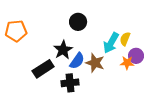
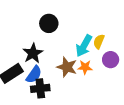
blue semicircle: (77, 61) -> (34, 75), moved
orange star: (127, 63) -> (85, 67), moved

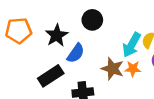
black star: (33, 53) -> (57, 35), moved
blue semicircle: (34, 75) -> (76, 53), moved

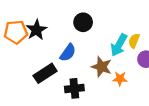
black star: (57, 35) -> (36, 30), moved
orange star: (133, 69) -> (120, 79), moved

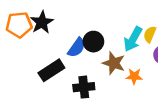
black circle: (83, 22) -> (93, 42), moved

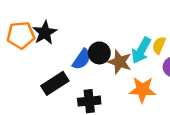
brown star: (114, 63) -> (120, 62), moved
orange star: (134, 76) -> (142, 90), size x1.5

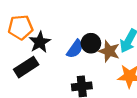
black star: (45, 33) -> (40, 42), moved
black rectangle: (55, 83) -> (26, 67), moved

